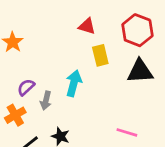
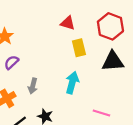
cyan arrow: (74, 83) -> (72, 83), moved
purple semicircle: (26, 87) -> (11, 62), moved

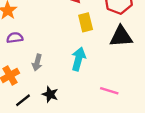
purple semicircle: (11, 62) -> (15, 38), turned 35

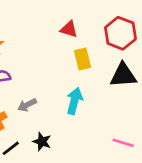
gray arrow: (37, 62) -> (27, 105), turned 49
pink line: (109, 91) -> (123, 143), moved

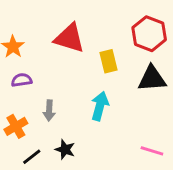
red triangle: (69, 29) -> (69, 38), moved, size x1.6
gray arrow: (27, 105) -> (49, 110), turned -60

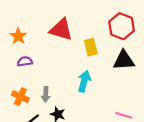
gray arrow: (49, 110) -> (46, 94), moved
orange cross: (16, 126) -> (20, 97), turned -35

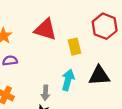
black triangle: (124, 60) -> (99, 76), moved
gray arrow: (46, 94) -> (45, 93), moved

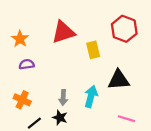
red triangle: (45, 29) -> (63, 32), turned -35
cyan arrow: (68, 80) -> (91, 96), moved

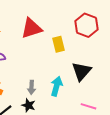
black triangle: (119, 80) -> (81, 71), turned -45

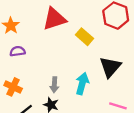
yellow rectangle: (58, 44) -> (84, 37), turned -35

